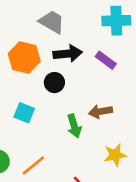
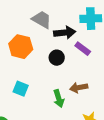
black arrow: (68, 54) -> (65, 33), moved
black circle: (54, 83) -> (57, 58), moved

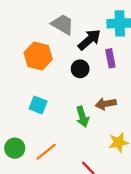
black arrow: (65, 33) -> (89, 40), turned -35
purple rectangle: (83, 49) -> (110, 58), turned 42

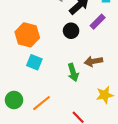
orange hexagon: (38, 56) -> (27, 35), moved
purple rectangle: (110, 58) -> (98, 22), turned 56

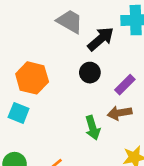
purple rectangle: (98, 22) -> (125, 85), moved
cyan square: (34, 62) -> (19, 113), moved

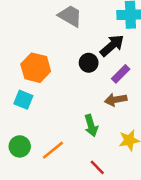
black arrow: (101, 39) -> (112, 46), moved
green arrow: (93, 128) -> (91, 126), moved

